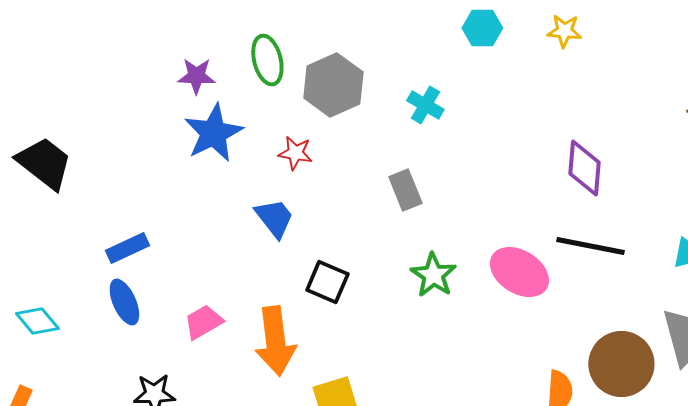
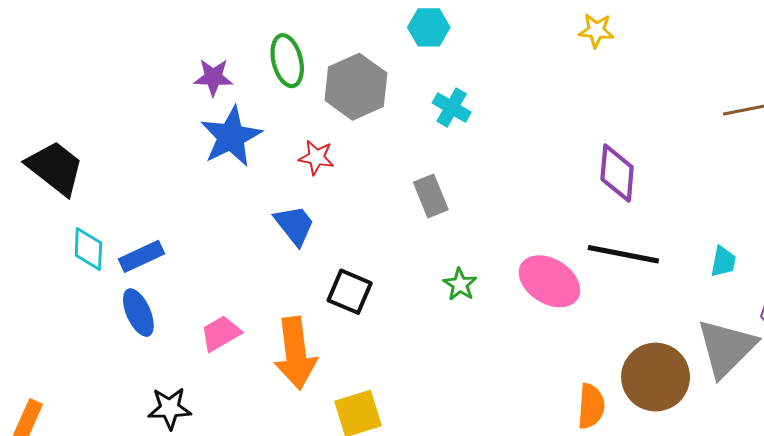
cyan hexagon: (482, 28) -> (429, 27), moved
green star: (433, 275) -> (460, 284), size x0.7
cyan diamond: (37, 321) -> (88, 249), moved, turned 42

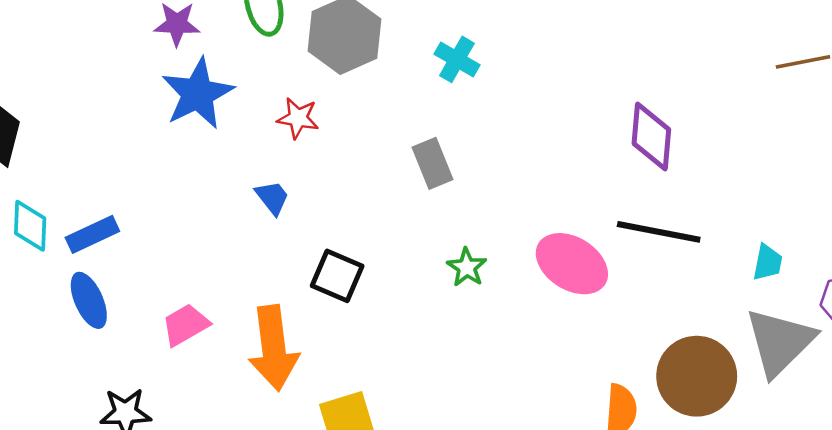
blue trapezoid: (294, 225) -> (272, 198), size x0.7
cyan trapezoid: (723, 262) -> (768, 262), moved

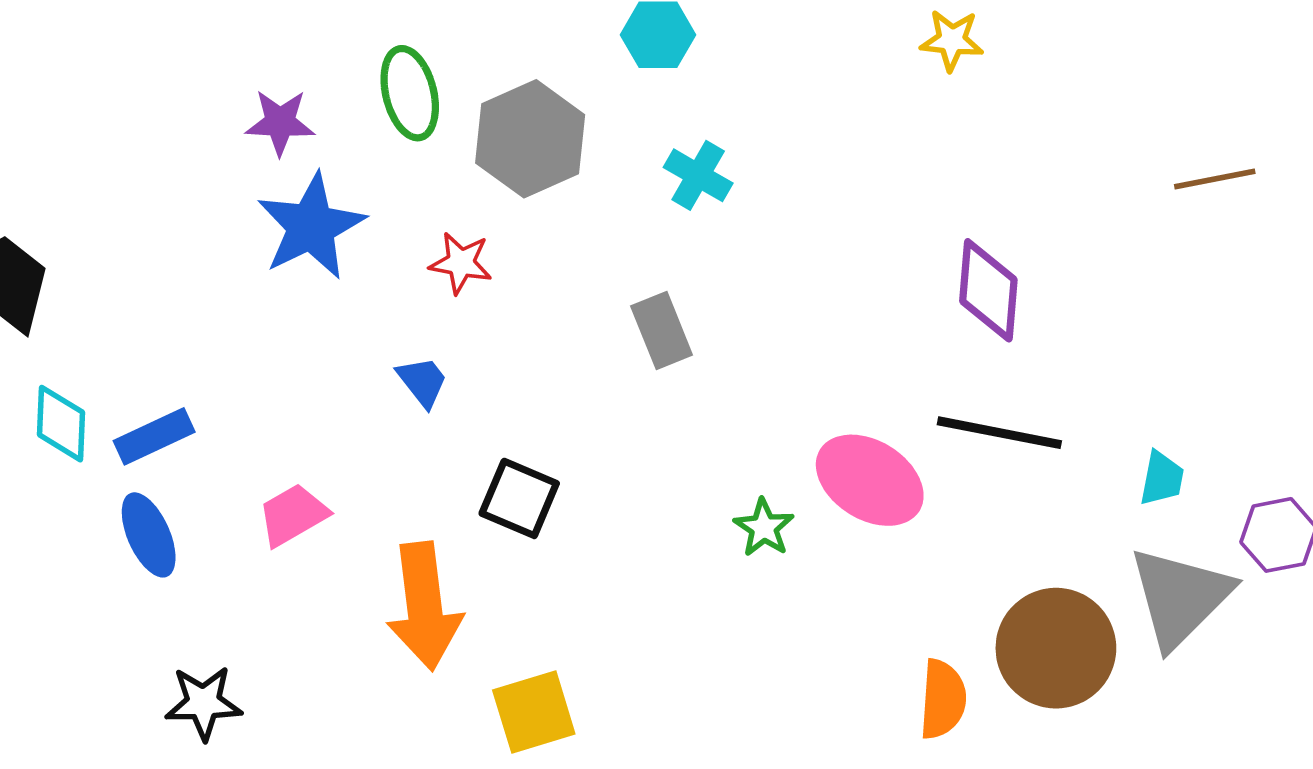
green star: (467, 267) -> (764, 528), moved
pink trapezoid: (185, 325) -> (293, 515), moved

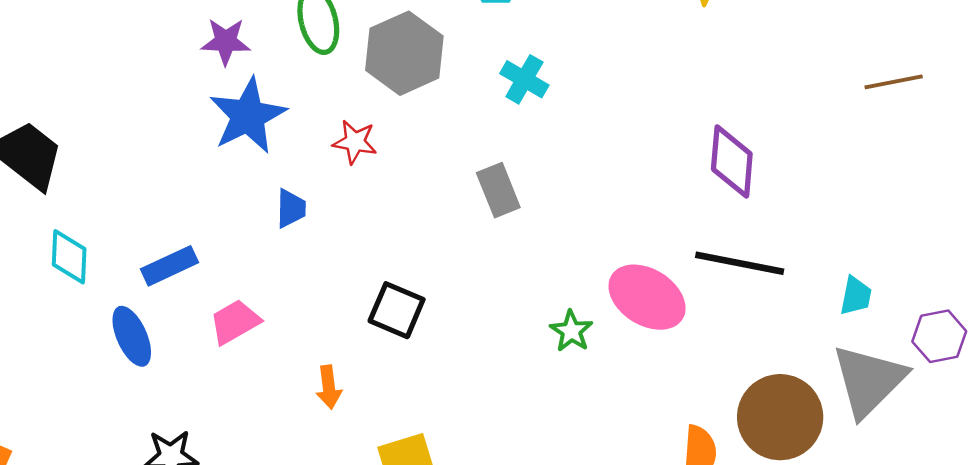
blue trapezoid: (422, 382) -> (291, 208), moved, turned 39
blue rectangle: (154, 436) -> (170, 266), moved
orange arrow: (424, 606) -> (329, 387), size x0.5

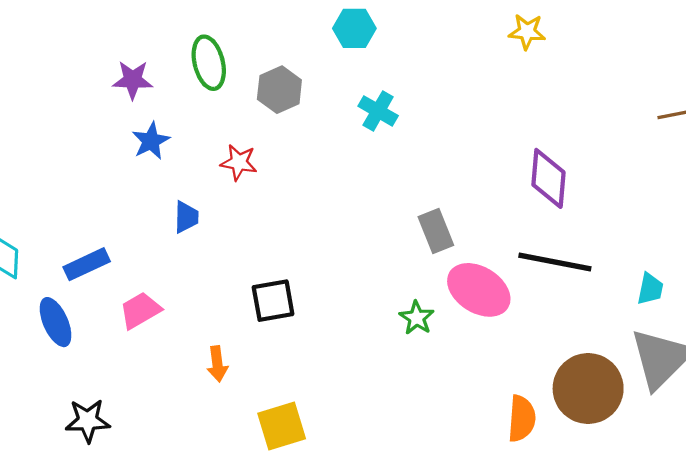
gray hexagon: (404, 53) -> (279, 90), size x0.7
blue star: (248, 116) -> (151, 141), size x0.6
gray rectangle: (498, 190) -> (436, 231), moved
black square: (397, 310) -> (273, 301), turned -33

